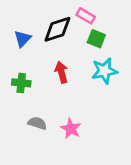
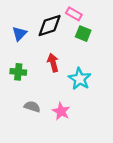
cyan star: (104, 71) -> (80, 79), moved, turned -30

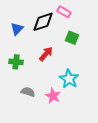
green square: (83, 34) -> (72, 38), moved
red arrow: (53, 63) -> (46, 54), turned 56
cyan star: (80, 79) -> (69, 79), moved

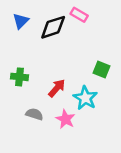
blue triangle: (17, 29) -> (21, 21), moved
green square: (72, 38) -> (101, 69), moved
red arrow: (46, 54) -> (57, 88), moved

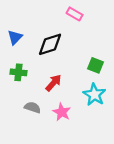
blue triangle: (21, 21) -> (15, 37), moved
black diamond: (53, 27) -> (50, 44), moved
cyan star: (85, 98) -> (94, 95), moved

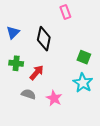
pink rectangle: (75, 14) -> (65, 12), turned 40
black diamond: (50, 44) -> (44, 39), turned -60
red arrow: (53, 83) -> (37, 73), moved

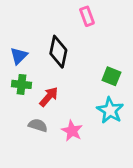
blue triangle: (13, 33) -> (19, 56), moved

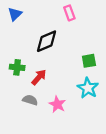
black diamond: (58, 52) -> (46, 41), turned 55
blue triangle: (19, 56) -> (15, 14), moved
green square: (111, 76) -> (89, 61), turned -32

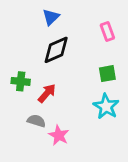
pink rectangle: (69, 13) -> (107, 31), moved
blue triangle: (15, 14) -> (51, 17), moved
pink star: (57, 104) -> (59, 135), moved

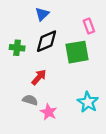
green square: (107, 74) -> (77, 52), moved, size x1.6
green cross: (21, 81) -> (17, 48), moved
cyan star: (106, 106) -> (88, 102), moved

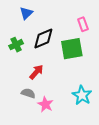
blue triangle: (42, 14) -> (26, 13), moved
green cross: (17, 48) -> (16, 45), turned -32

